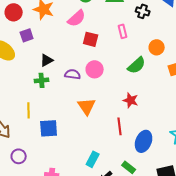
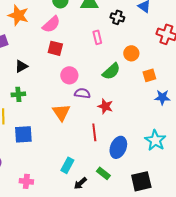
red square: (91, 39) -> (55, 48), moved
purple semicircle: (73, 74) -> (82, 93), moved
green cross: (42, 80) -> (18, 94), moved

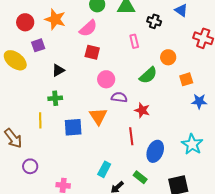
blue square: (23, 134) -> (73, 127), moved

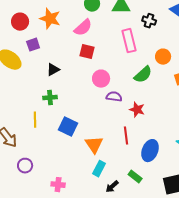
pink rectangle: (134, 41) -> (129, 41), size x1.6
orange triangle: (98, 116) -> (94, 145), moved
blue square: (73, 127) -> (68, 127), turned 30

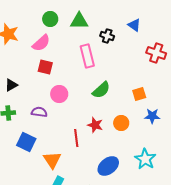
orange circle: (163, 57) -> (121, 123), moved
purple semicircle: (114, 97) -> (39, 112), moved
red line: (126, 136) -> (76, 138), moved
blue ellipse: (150, 151) -> (108, 166), turned 30

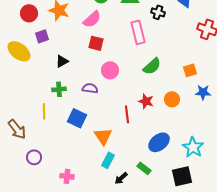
cyan star: (145, 159) -> (193, 147), moved

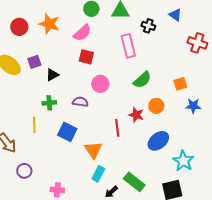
purple square: (42, 36) -> (34, 62), moved
orange circle: (172, 99) -> (156, 106), moved
blue ellipse: (159, 142) -> (158, 141), moved
green rectangle: (144, 168) -> (134, 182), size x1.5

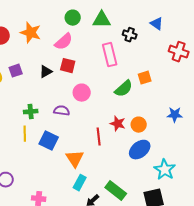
black triangle: (52, 75) -> (46, 72), moved
orange square: (180, 84) -> (145, 78), moved
orange circle: (156, 106) -> (139, 125), moved
yellow line: (34, 125) -> (25, 134), moved

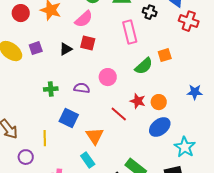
red cross: (179, 52) -> (189, 21), moved
pink circle: (82, 93) -> (108, 77), moved
yellow line: (25, 134) -> (45, 138), moved
red line: (99, 137) -> (119, 114), turned -42
cyan rectangle: (80, 183) -> (88, 160), moved, turned -63

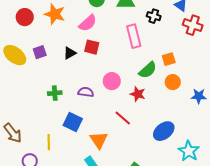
red star: (138, 101) -> (138, 94), moved
orange circle: (159, 102) -> (173, 82), moved

